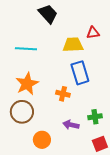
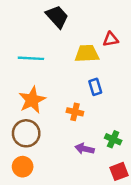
blue rectangle: (80, 73) -> (95, 87), size x0.6
green cross: (95, 117) -> (113, 139), turned 32
orange circle: (42, 140) -> (23, 167), moved

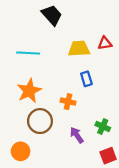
red triangle: (111, 39) -> (105, 43), moved
brown circle: (26, 133) -> (40, 121), moved
purple arrow: (84, 149) -> (77, 135), turned 42

